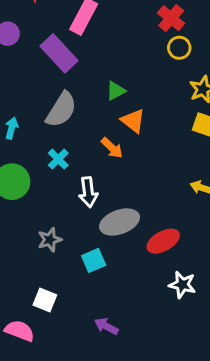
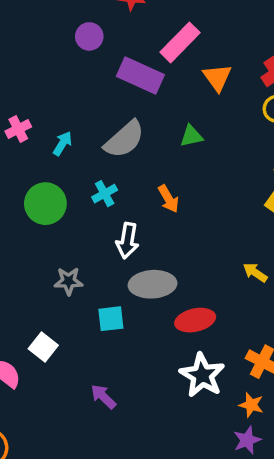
purple rectangle: (59, 53) -> (140, 75), turned -39
orange triangle: (133, 121) -> (217, 77), moved
white star: (182, 285) -> (202, 375), size x1.4

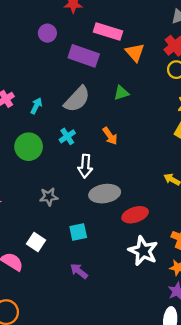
pink rectangle: (180, 42) -> (108, 32), turned 68
cyan square: (111, 319) -> (78, 232), moved

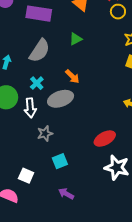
white arrow: (85, 166) -> (30, 108), moved
gray ellipse: (105, 194) -> (61, 99), moved
gray star: (49, 197) -> (45, 134), moved

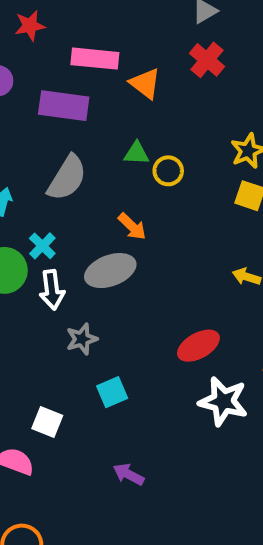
yellow circle: (118, 12) -> (168, 171), moved
green triangle: (76, 39) -> (137, 153), turned 32
cyan cross: (37, 83) -> (42, 246), moved
purple arrow: (66, 194) -> (129, 474), moved

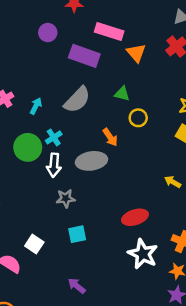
yellow circle: (168, 171) -> (138, 118), moved

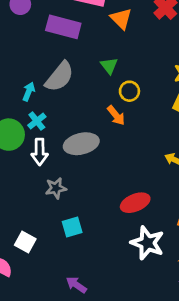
green triangle: (122, 94) -> (109, 66), turned 42
cyan arrow: (36, 106) -> (29, 92), moved
orange arrow: (110, 137) -> (116, 115), moved

